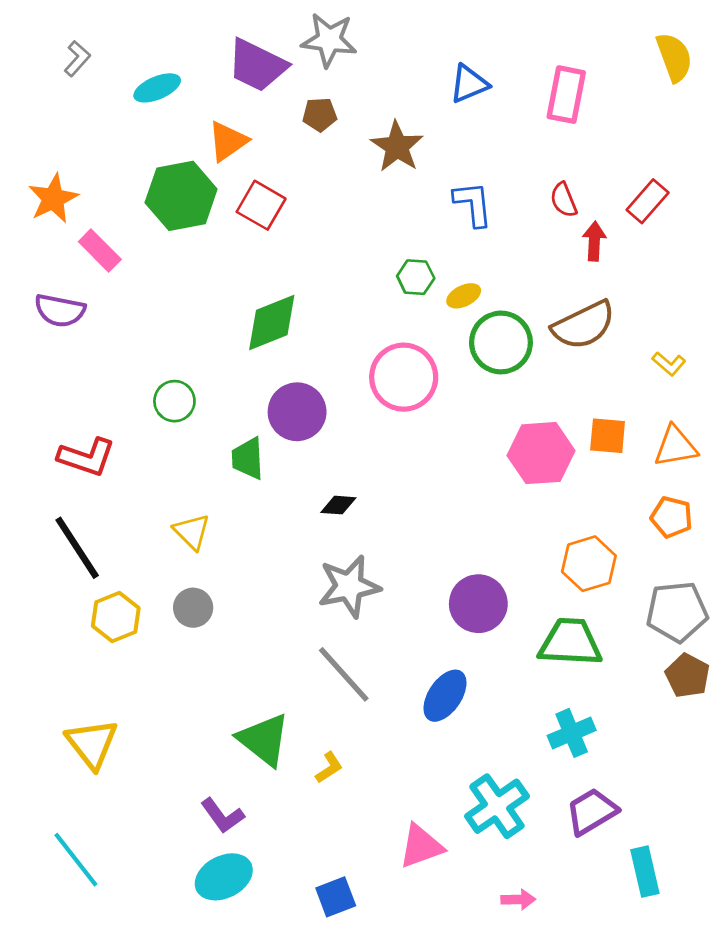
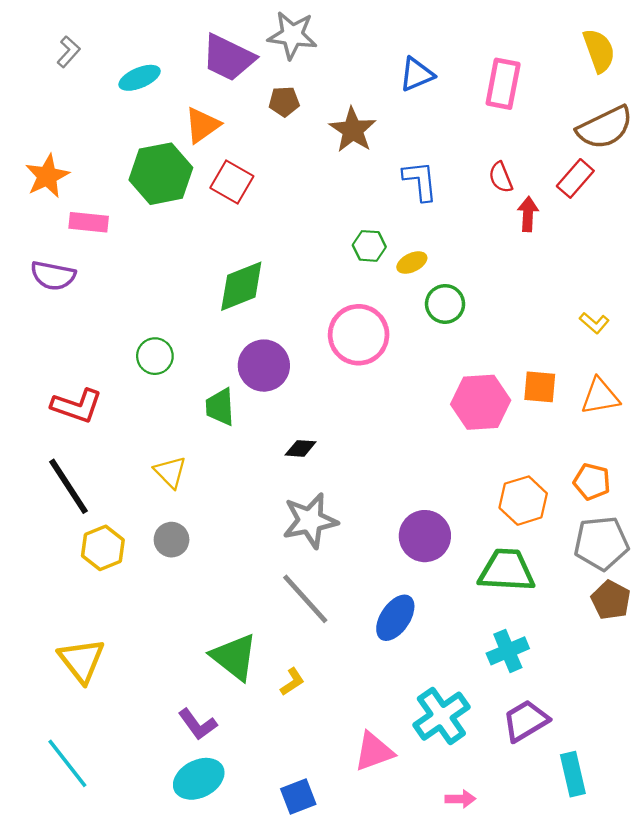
pink rectangle: (100, 251) -> (89, 222), turned -39
brown semicircle: (584, 325) -> (605, 128), moved
green circle: (501, 342) -> (445, 304), size x0.7
orange pentagon: (672, 517) -> (592, 482), moved

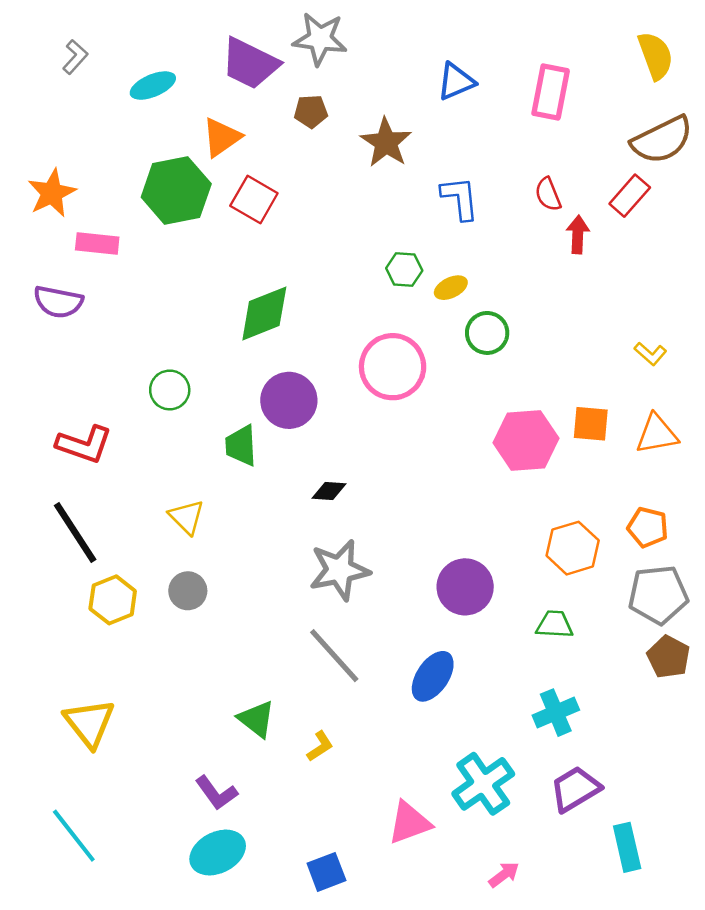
green trapezoid: (507, 570) -> (554, 624), size x0.6
green triangle: (234, 657) -> (256, 719), size x0.7
pink arrow: (460, 799) -> (504, 875), turned -36

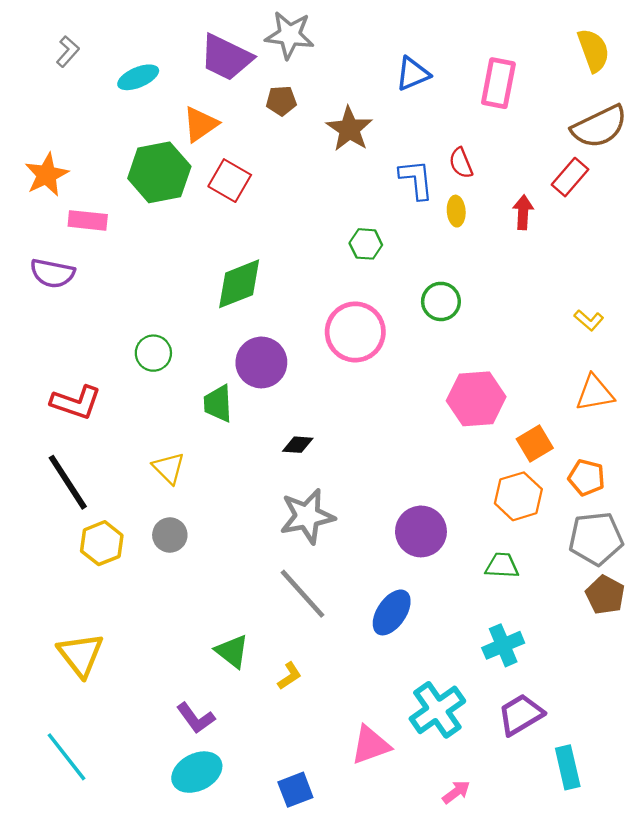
red semicircle: (548, 194) -> (461, 163), moved
yellow ellipse: (451, 288) -> (456, 211), moved, turned -68
orange square: (591, 424) -> (535, 443), moved, turned -36

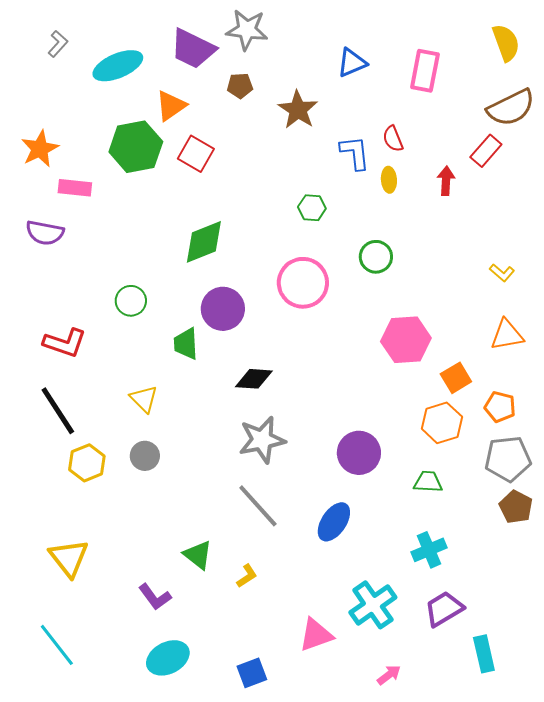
cyan ellipse: (138, 77) -> (118, 66), size x1.4
black diamond: (298, 445) -> (254, 379), size x1.4
purple L-shape: (196, 718) -> (155, 597), moved

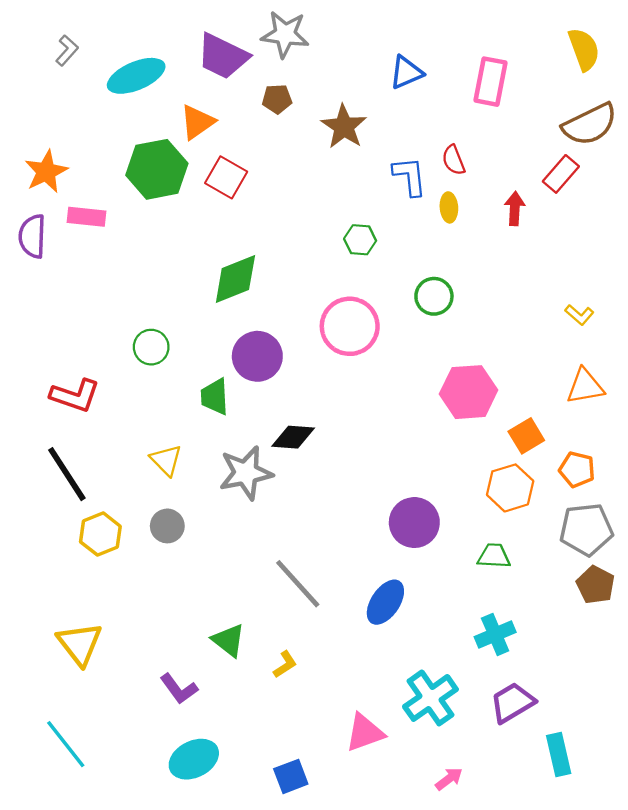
purple semicircle: (45, 233) -> (32, 236), moved, turned 81
gray star: (262, 440) -> (246, 473), moved

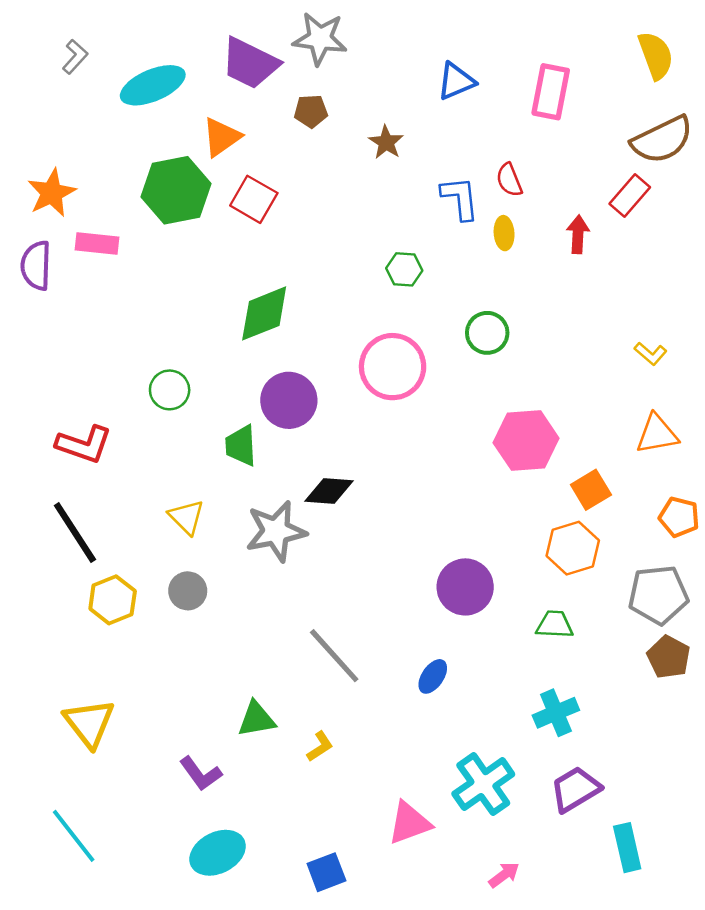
brown star: (344, 127) -> (386, 142), size x0.7
orange pentagon: (577, 469) -> (679, 517), moved
blue ellipse: (385, 602) -> (433, 676), size x0.7
green triangle: (228, 640) -> (256, 719), turned -48

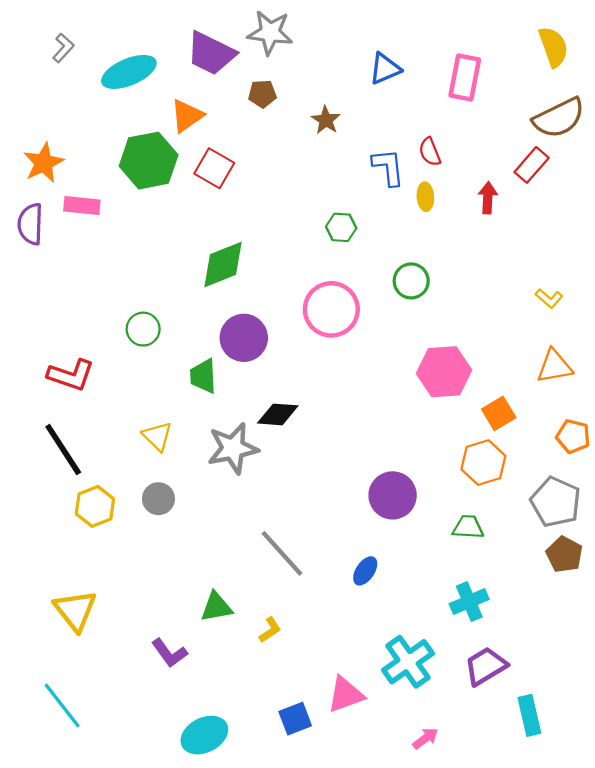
gray pentagon: (658, 595) -> (556, 502), turned 30
cyan ellipse: (218, 853) -> (204, 735), moved
blue square: (326, 872) -> (295, 719), moved

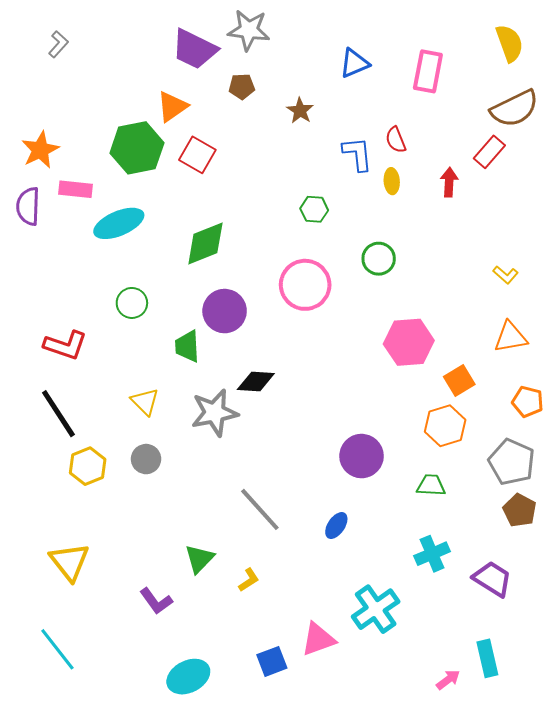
cyan ellipse: (129, 72) -> (119, 223), moved
green triangle: (216, 607) -> (199, 559), turned -36
purple trapezoid: (486, 666) -> (492, 579), moved, turned 63
pink arrow: (425, 738) -> (448, 680), moved

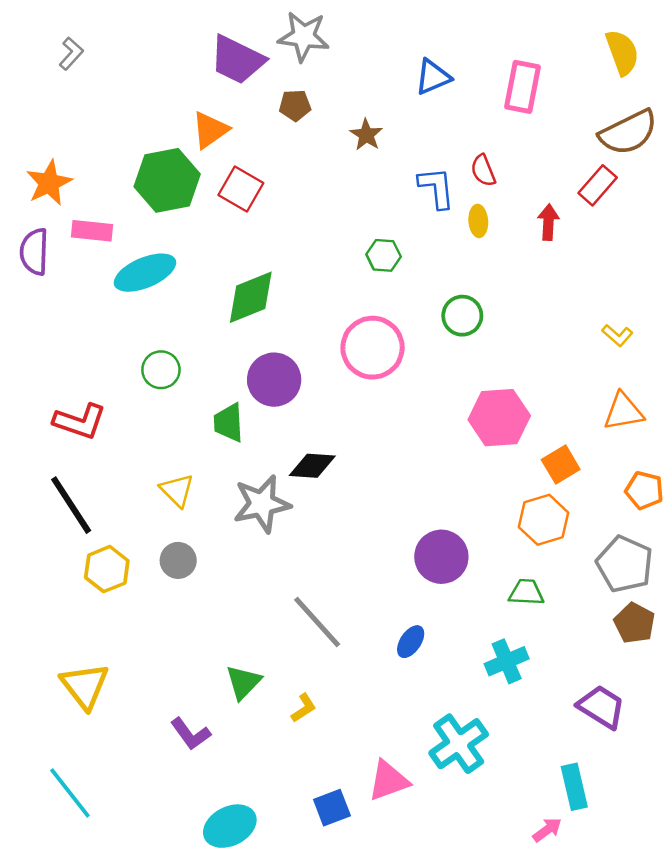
cyan cross: (432, 554) -> (507, 661), moved
cyan rectangle: (487, 658) -> (574, 787), moved

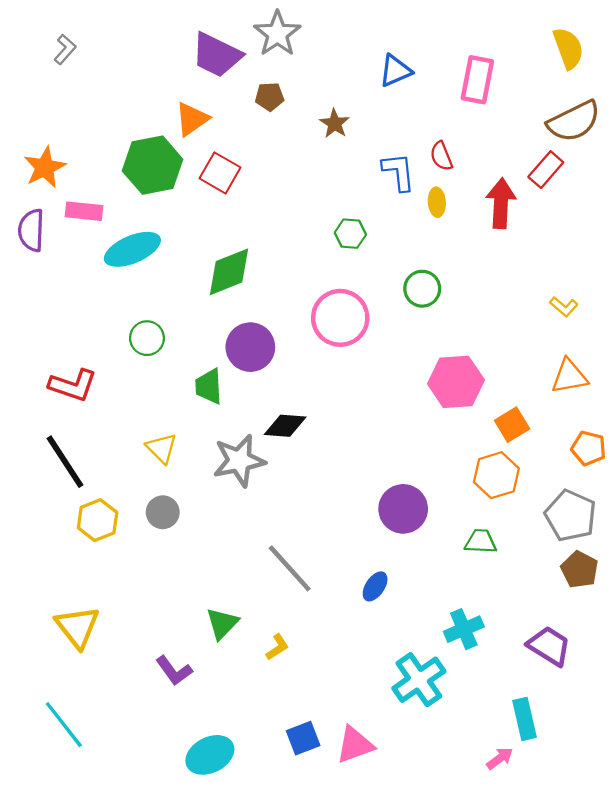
gray star: (304, 36) -> (277, 34), turned 30
red arrow: (548, 222) -> (501, 203), size x1.5
cyan cross: (507, 661) -> (464, 629), moved
pink triangle: (388, 781) -> (355, 745), moved

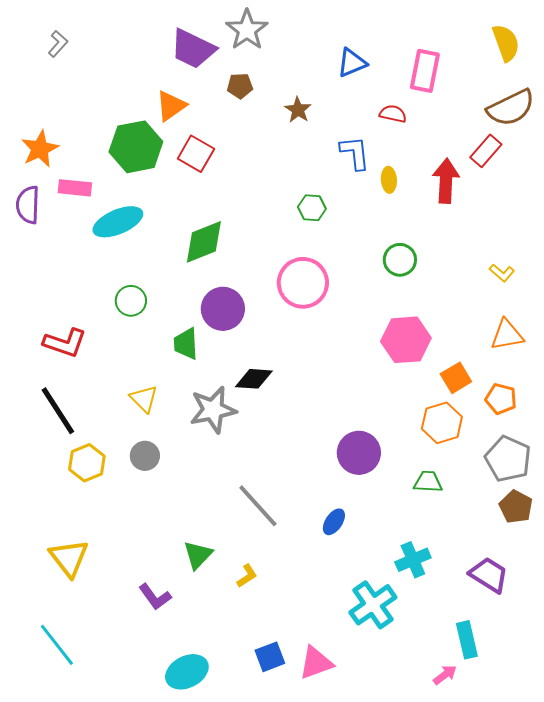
red semicircle: (441, 156) -> (393, 114), moved, turned 124
green circle: (422, 289) -> (400, 260), moved
orange pentagon: (589, 448) -> (501, 399), moved

